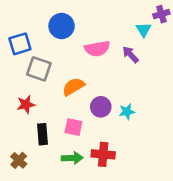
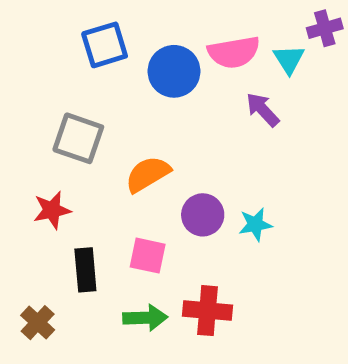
blue circle: (62, 26) -> (174, 71), moved
blue square: (20, 44) -> (105, 45), moved
pink semicircle: (97, 49) -> (234, 52), moved

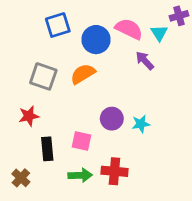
pink semicircle: (234, 52) -> (129, 29), turned -144
orange semicircle: (148, 174) -> (83, 74), moved

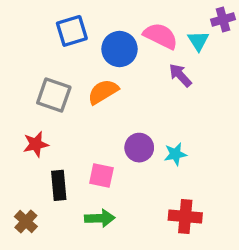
red cross: (114, 171) -> (185, 217), moved

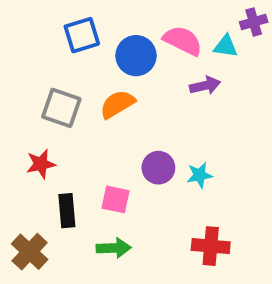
cyan triangle: (198, 41) -> (226, 46), turned -50
purple arrow: (180, 75) -> (205, 85), turned 120
brown cross: (26, 221) -> (30, 252), size x1.4

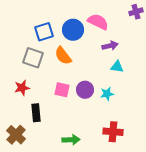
blue square: (82, 35) -> (44, 32), moved
cyan triangle: (226, 46) -> (117, 67), moved
orange semicircle: (117, 104) -> (63, 56), turned -96
pink square: (115, 199) -> (62, 90), moved
green arrow: (114, 248) -> (71, 140), moved

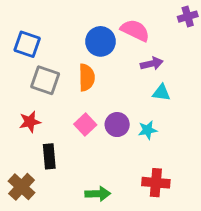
blue square: (44, 32) -> (27, 44), moved, turned 36
orange semicircle: (63, 56) -> (87, 77), turned -144
pink square: (62, 90) -> (85, 125), turned 35

